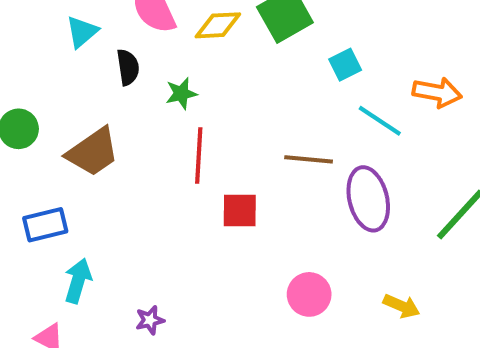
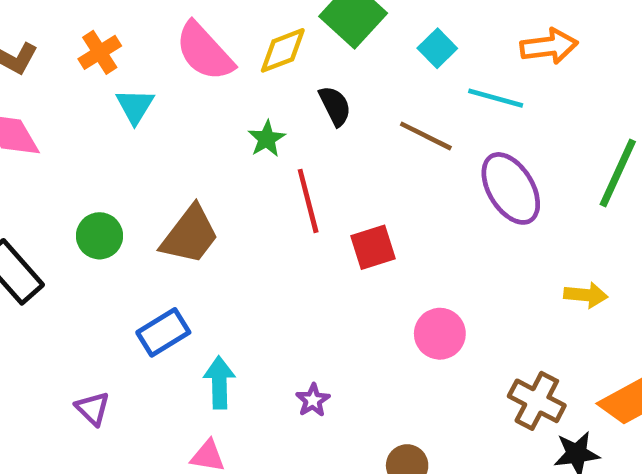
black semicircle: (128, 67) -> (335, 106), moved
brown line: (309, 159) -> (426, 136), moved, turned 39
pink circle: (309, 294) -> (440, 334), moved

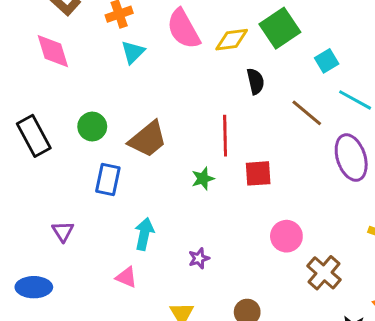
green star: (267, 139) -> (203, 179), moved
blue rectangle: (163, 332) -> (108, 180), moved, turned -60
brown cross: (537, 401) -> (324, 273), moved

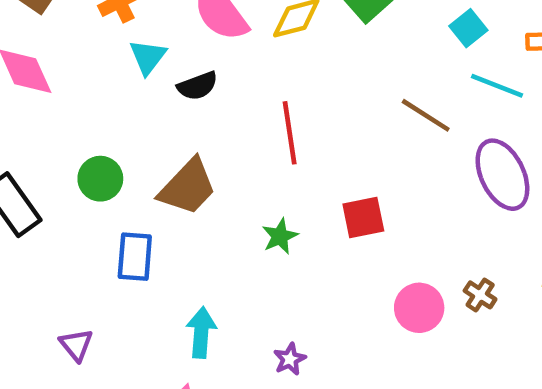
cyan square: (327, 61) -> (468, 28), moved
black semicircle: (255, 81) -> (198, 86), moved, turned 90
red line: (225, 136) -> (290, 133), moved
brown cross: (324, 273) -> (480, 295), moved, size x0.6

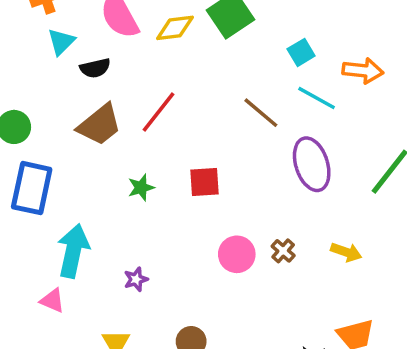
red line: (290, 133) -> (158, 112), turned 39
brown trapezoid: (188, 187) -> (100, 125), moved
blue rectangle: (135, 257) -> (32, 188), size x1.4
cyan arrow: (201, 333) -> (73, 251), size x1.4

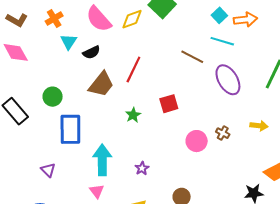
cyan square: (301, 52) -> (219, 15), moved
pink triangle: (52, 301) -> (97, 191), turned 42

